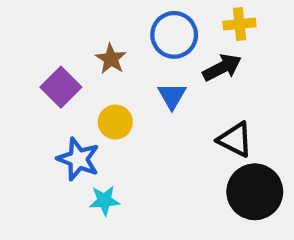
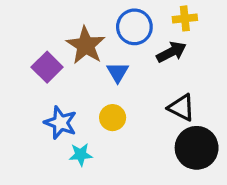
brown star: (111, 59) -> (86, 45), size x1.6
blue triangle: (172, 96) -> (118, 72), moved
yellow circle: (115, 122) -> (113, 118), moved

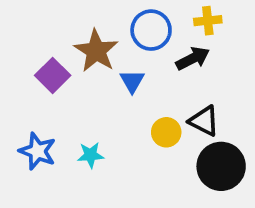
yellow circle: (113, 118) -> (166, 132), moved
blue star: (60, 123) -> (38, 151), moved
cyan star: (81, 155) -> (91, 155), moved

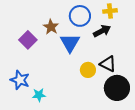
brown star: (96, 51) -> (51, 27), size x0.7
blue triangle: (132, 81) -> (70, 43), size x1.5
cyan star: (91, 155) -> (39, 95), moved

